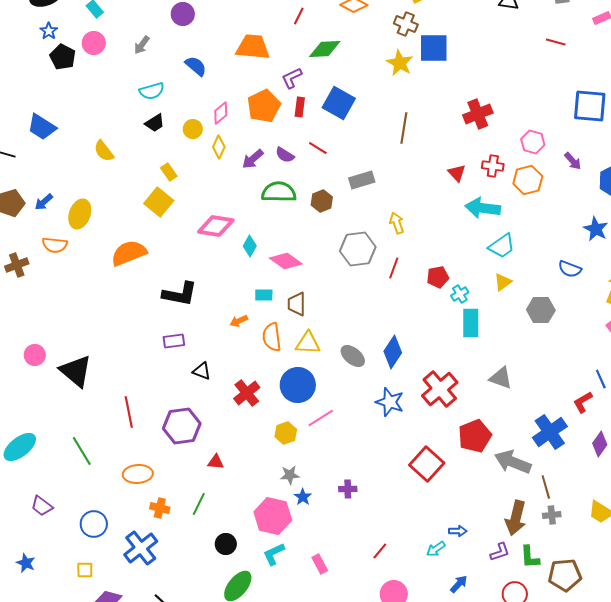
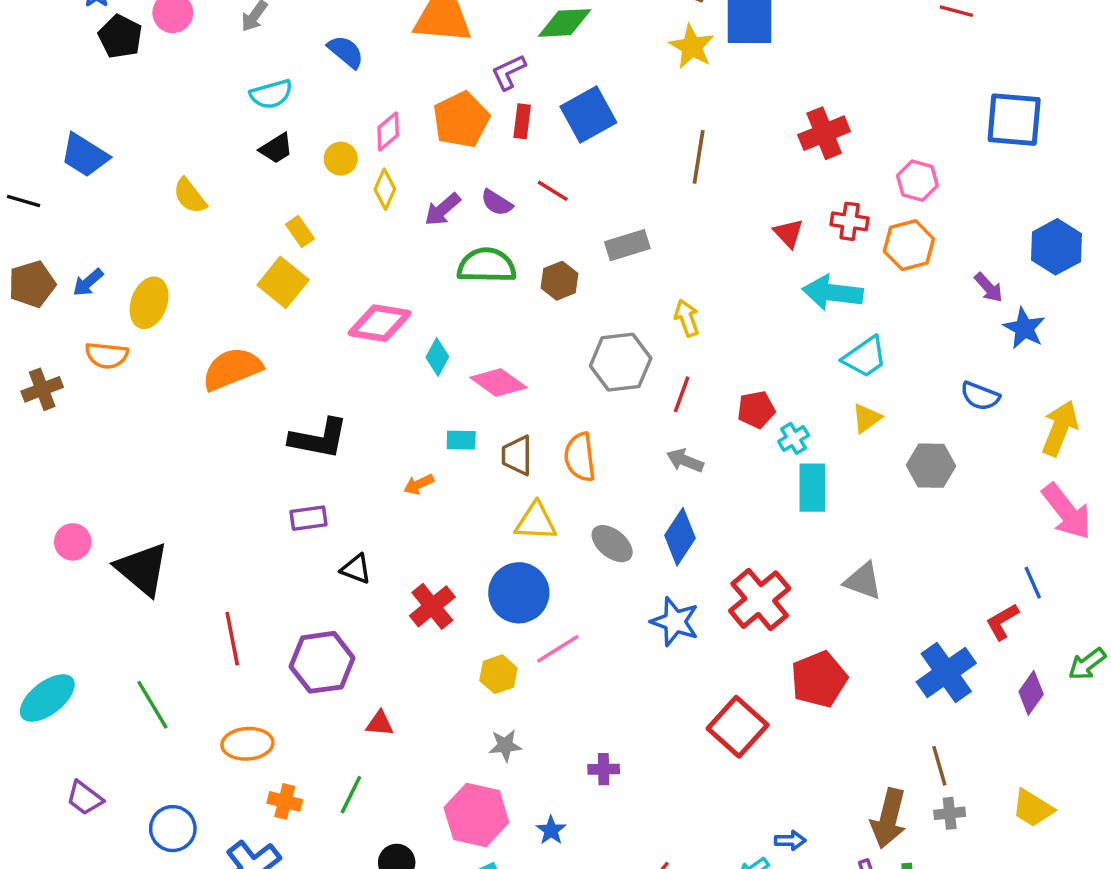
blue square: (339, 103) -> (588, 114), turned 32
purple arrow: (573, 161) -> (989, 287), moved
orange semicircle: (272, 337) -> (580, 457), moved
gray arrow: (513, 462) -> (685, 461), moved, size x0.6
blue star: (303, 497) -> (551, 830), moved

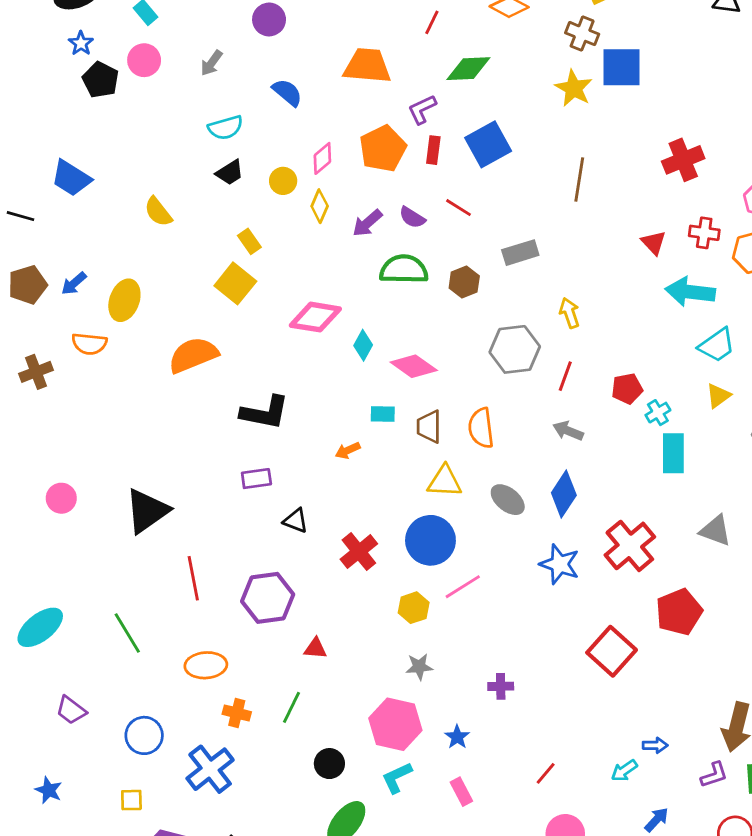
black triangle: (142, 569) -> (147, 511), moved, turned 45

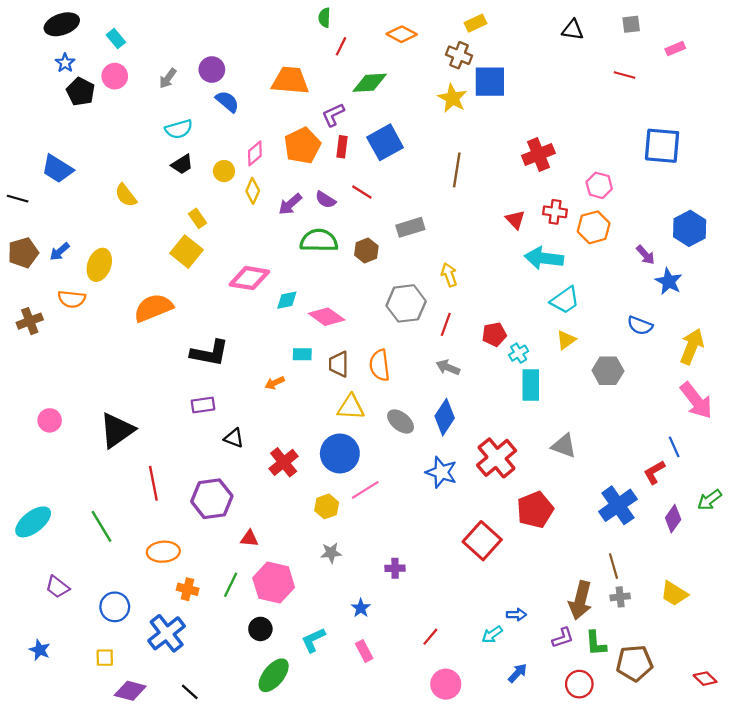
purple circle: (269, 19) -> (212, 70), moved
cyan diamond: (363, 345) -> (287, 300), turned 50
pink hexagon: (395, 724) -> (274, 583), moved

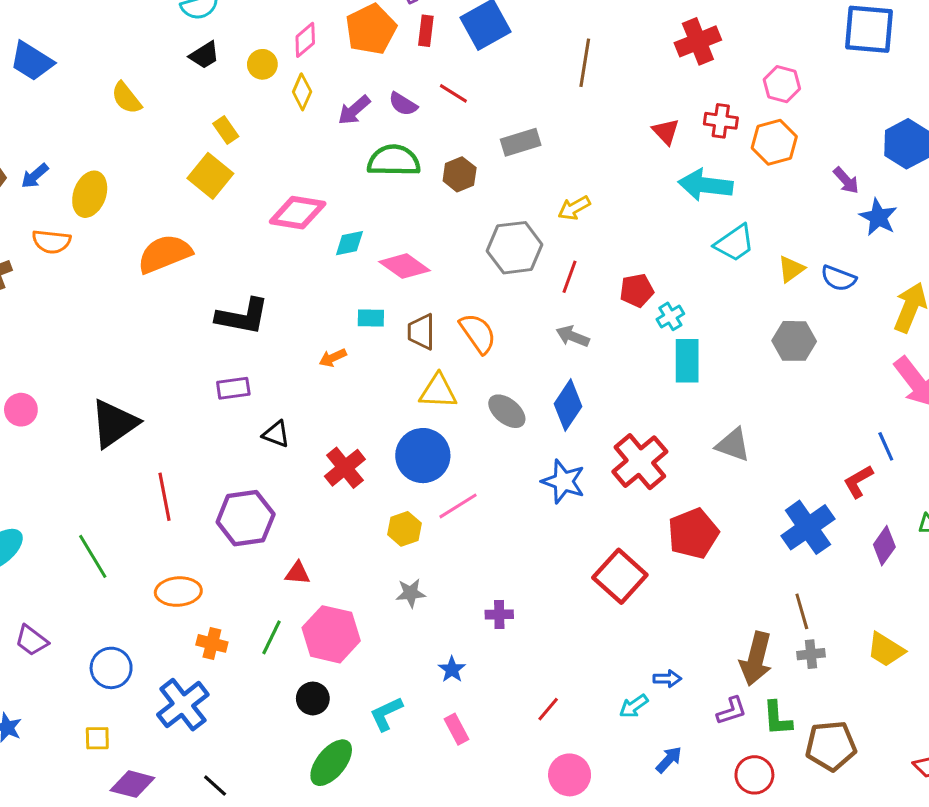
yellow arrow: (449, 275) -> (574, 208), turned -100
yellow triangle: (566, 340) -> (791, 269), moved
orange semicircle: (380, 365) -> (478, 333), turned 152

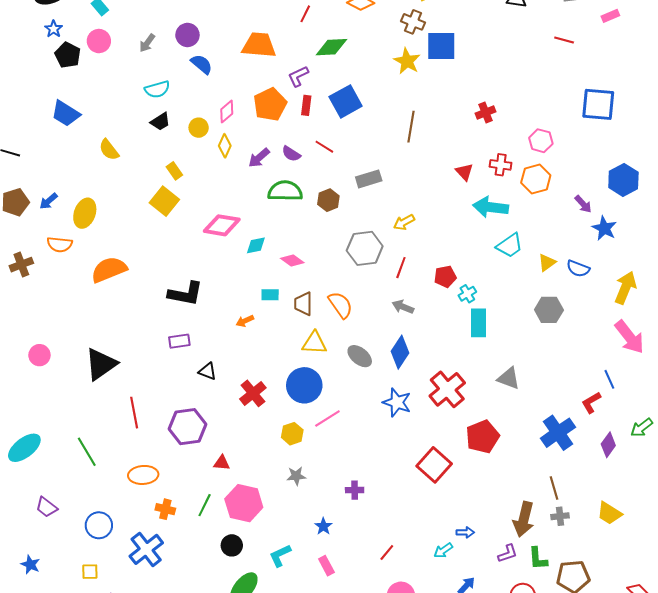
red cross: (698, 41) -> (485, 112), size x0.7
blue trapezoid: (32, 61) -> (66, 114), moved
orange semicircle: (165, 254) -> (109, 270), moved
pink diamond: (404, 266) -> (292, 260), size x0.7

